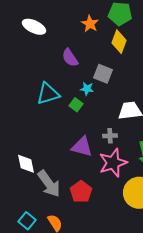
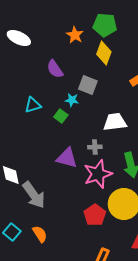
cyan triangle: (48, 94) -> (33, 105), size x0.7
red pentagon: (81, 192) -> (95, 215), moved

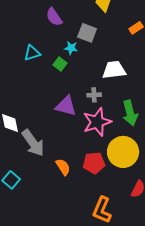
red pentagon: (95, 215) -> (94, 163), turned 30
orange semicircle: (40, 234) -> (63, 167), moved

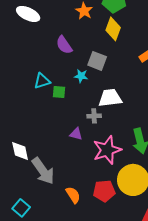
green square: (60, 64) -> (59, 92), moved, turned -32
white trapezoid: (114, 70) -> (110, 98), moved
gray cross: (94, 95) -> (94, 116), moved
purple triangle: (66, 106) -> (76, 134), size x0.6

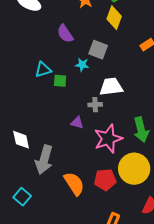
gray arrow: (43, 171) -> (44, 160), turned 52
orange semicircle: (73, 195) -> (74, 184), size x1.4

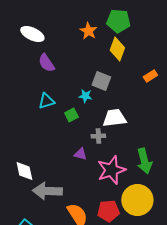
purple semicircle: (65, 34) -> (46, 63), moved
green square: (60, 81) -> (71, 115), moved, turned -32
gray arrow: (44, 160) -> (47, 191), turned 76

